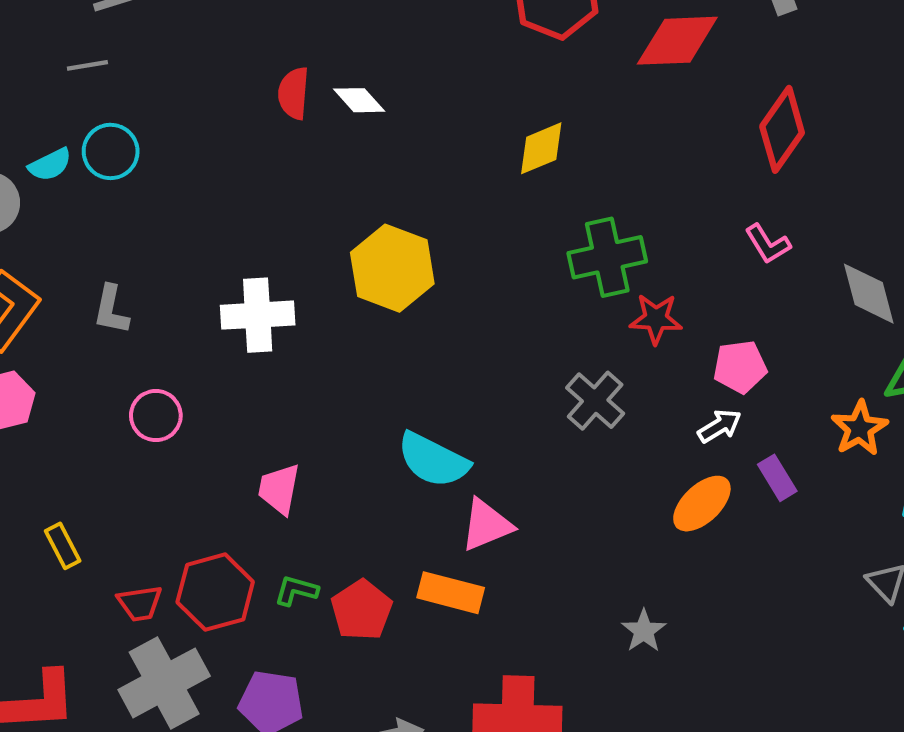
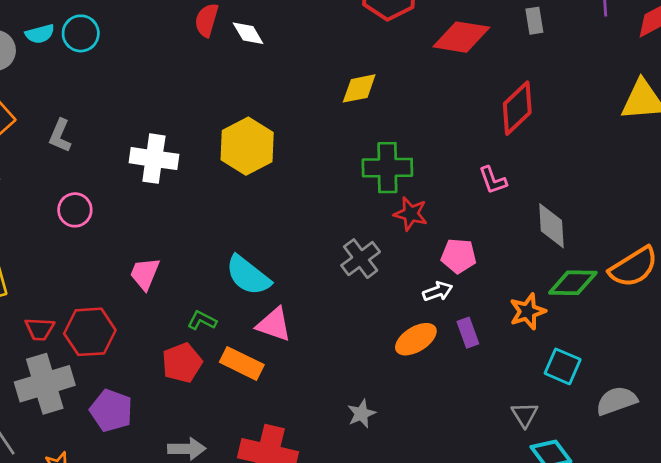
pink triangle: (486, 525) -> (274, 324), turned 30
green L-shape: (296, 591) -> (202, 320), moved

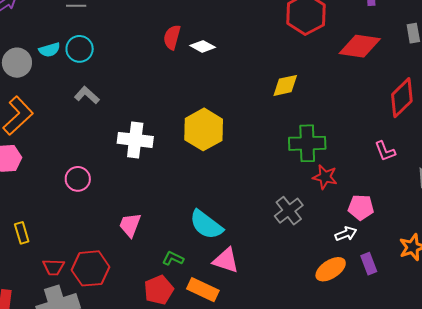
white diamond: (248, 33) -> (203, 46), turned -30
gray L-shape: (60, 136) -> (87, 95), moved, turned 110

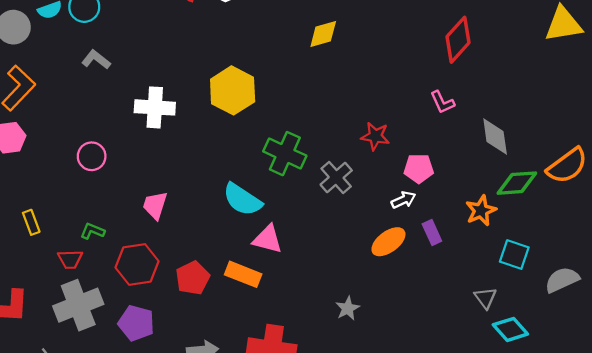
green cross: (307, 143) -> (285, 154), moved, turned 30
green L-shape: (173, 258) -> (92, 231), moved
red hexagon: (90, 268) -> (137, 264), moved

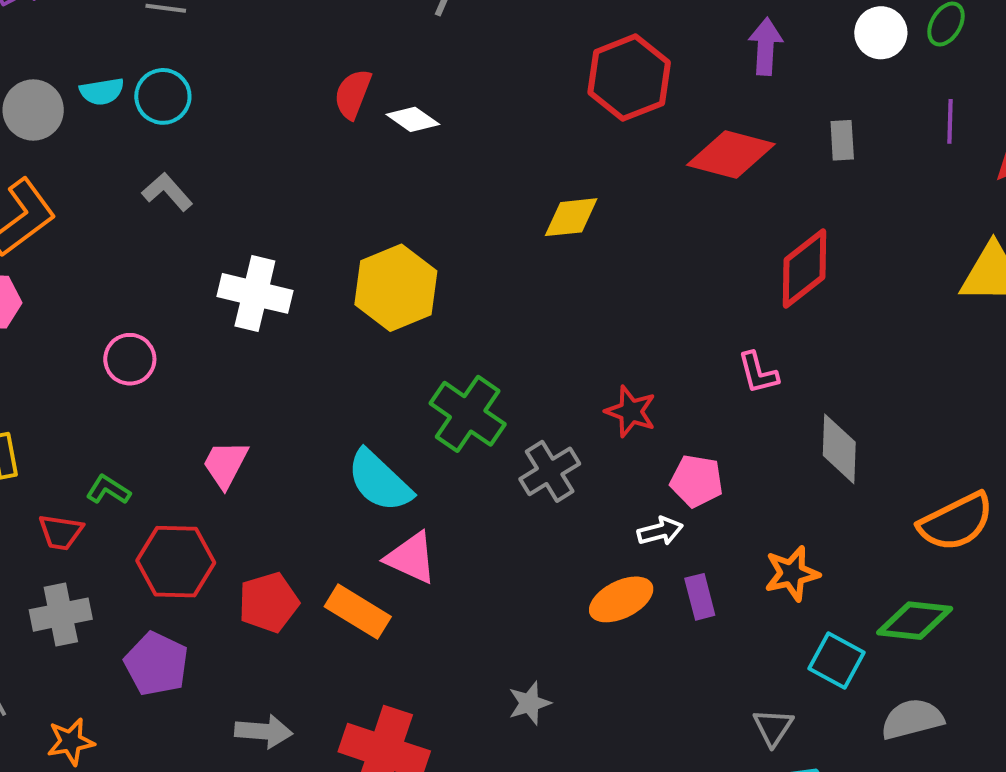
green diamond: (517, 183) -> (915, 621), moved
gray cross: (78, 305) -> (61, 615), size x0.7

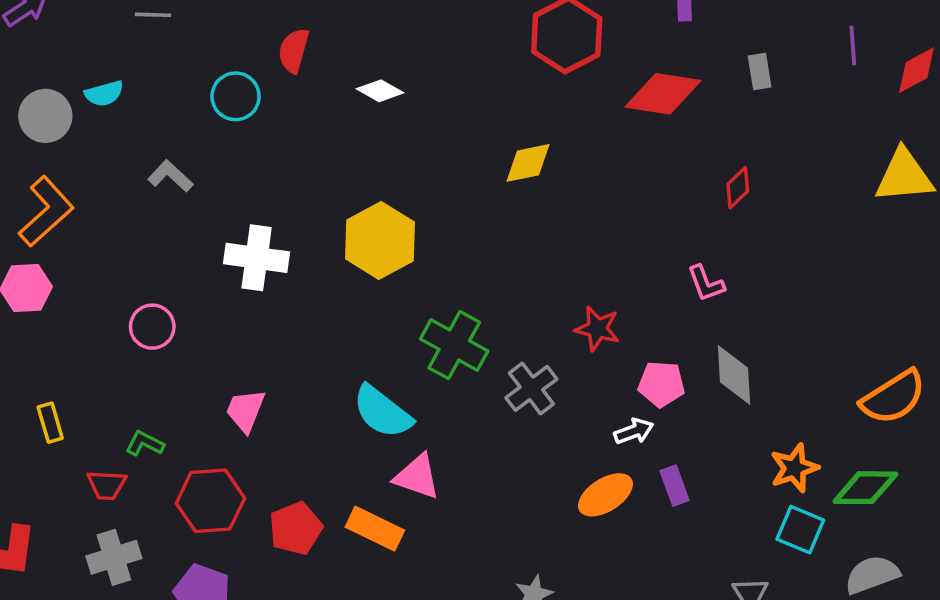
red semicircle: (353, 94) -> (294, 51), moved
cyan circle: (163, 96) -> (236, 96), moved
red diamond: (804, 269) -> (738, 188), size x0.6
gray diamond: (839, 449) -> (734, 375), moved
orange star: (792, 573) -> (794, 468), moved

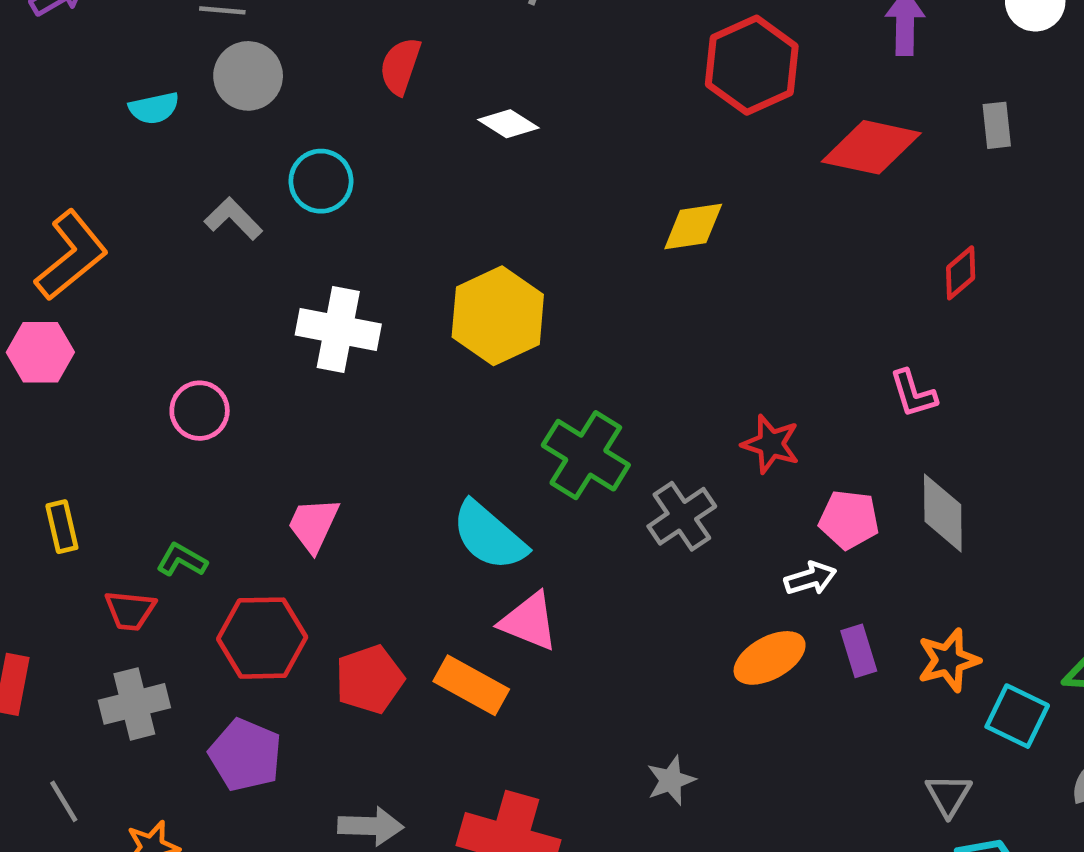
cyan circle: (236, 96) -> (321, 181), moved
gray circle: (45, 116) -> (248, 76), moved
orange star: (794, 468) -> (949, 660), moved

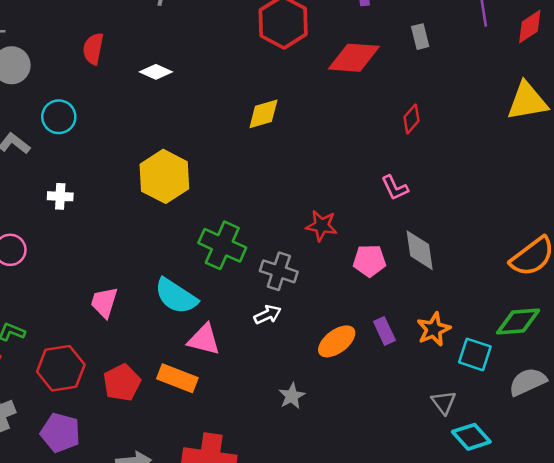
white cross: (338, 330) -> (60, 196), moved, size x0.6
gray cross: (682, 516) -> (279, 271), turned -30
pink trapezoid: (313, 525) -> (104, 302), moved
white arrow: (810, 578) -> (268, 315), moved
gray star: (671, 780) -> (292, 396), moved

